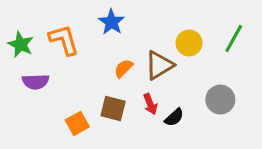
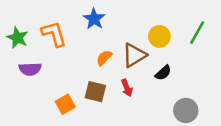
gray circle: (220, 100) -> (186, 110), moved
black semicircle: (174, 117) -> (163, 73), moved

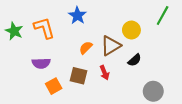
green line: (197, 33) -> (163, 15), moved
purple semicircle: (30, 69) -> (41, 63), moved

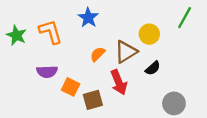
red arrow: (104, 73) -> (119, 82), size x1.5
brown square: (78, 76) -> (93, 100), moved, turned -30
orange square: (54, 86) -> (71, 87), moved, turned -35

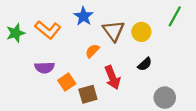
orange L-shape: (51, 32) -> (48, 30), turned 145
green star: (16, 35) -> (16, 33), turned 30
brown triangle: (126, 52) -> (114, 31), moved, turned -35
orange square: (71, 87) -> (67, 82), turned 30

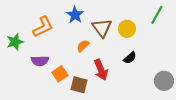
orange L-shape: (48, 30) -> (43, 27), turned -65
green star: (16, 33) -> (15, 42), moved
brown square: (88, 94) -> (79, 85), turned 30
gray circle: (165, 98) -> (164, 81), moved

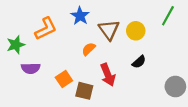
purple semicircle: (40, 61) -> (31, 68), moved

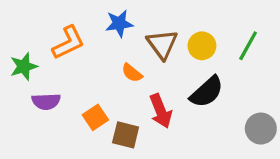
blue star: (80, 16) -> (119, 24), turned 30
green line: (168, 16) -> (248, 46), moved
orange semicircle: (89, 49) -> (132, 73), turned -96
black semicircle: (139, 62) -> (207, 92), size x1.6

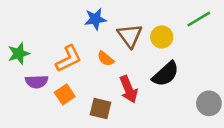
orange L-shape: (68, 43) -> (69, 59), moved
green line: (248, 46) -> (199, 19), moved, turned 30
orange square: (95, 117) -> (65, 94), moved

